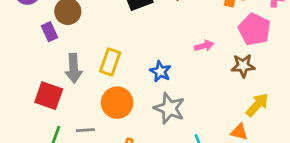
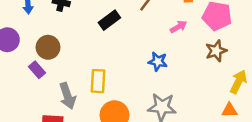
pink arrow: (204, 46) -> (178, 27), moved
blue star: (160, 71) -> (158, 62), moved

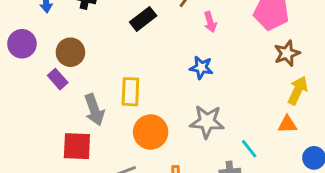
pink arrow: (178, 27) -> (210, 22), moved, turned 105
brown star: (216, 51) -> (287, 53), moved

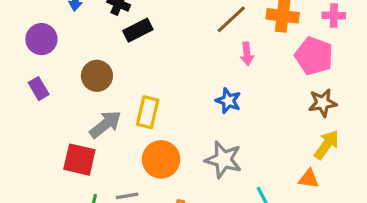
black rectangle: (143, 19) -> (138, 30), moved
brown circle: (70, 52) -> (97, 76), moved
purple rectangle: (58, 79) -> (39, 89), moved
gray arrow: (94, 110) -> (105, 124), turned -120

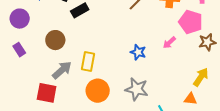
pink arrow: (247, 54) -> (169, 43), moved, turned 56
brown star: (323, 103) -> (207, 42), moved

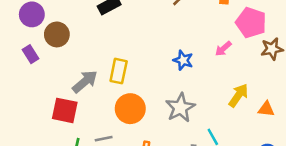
brown circle: (55, 40) -> (57, 34), moved
yellow arrow: (201, 77) -> (238, 95), moved
gray star: (137, 89) -> (180, 108), turned 30
orange triangle: (191, 99) -> (266, 109), moved

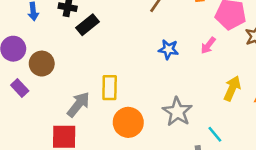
blue star: (183, 60) -> (168, 49), moved

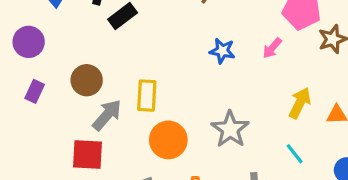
brown circle: (42, 64) -> (87, 80), moved
purple rectangle: (20, 88) -> (35, 91), turned 66
cyan line: (215, 134) -> (295, 154), moved

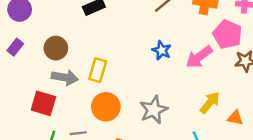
pink arrow: (272, 48) -> (199, 57), size x1.6
gray arrow: (107, 115) -> (65, 77), turned 45

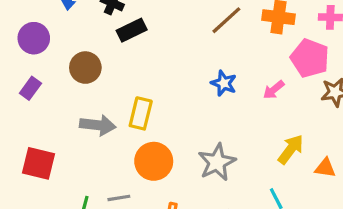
brown circle: (56, 48) -> (85, 68), moved
pink arrow: (199, 57) -> (274, 90), size x0.6
red square: (43, 103) -> (38, 163), moved

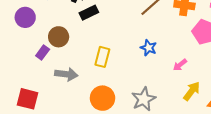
purple rectangle: (30, 88) -> (43, 52), moved
pink arrow: (274, 90) -> (180, 65), moved
yellow rectangle: (141, 113) -> (102, 57), moved

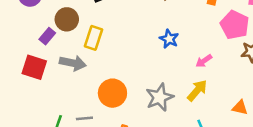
yellow rectangle: (102, 57) -> (93, 38), moved
yellow arrow: (192, 91) -> (197, 90), moved
red square: (28, 99) -> (34, 67), moved

